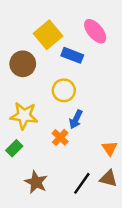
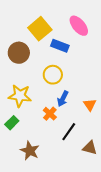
orange triangle: (110, 148) -> (90, 105), moved
black line: (82, 183) -> (69, 132), moved

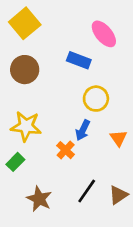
yellow square: (40, 29) -> (25, 23), moved
yellow circle: (53, 75) -> (96, 99), moved
black line: (69, 132) -> (87, 191), moved
brown triangle: (90, 148) -> (118, 195), turned -49

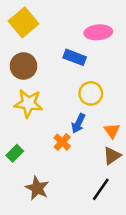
pink ellipse: (104, 34) -> (98, 32), turned -55
yellow star: (26, 126) -> (28, 103), moved
black line: (87, 191) -> (101, 189), moved
brown triangle: (118, 195) -> (112, 156), moved

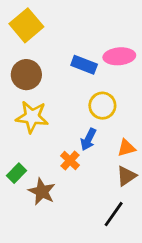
pink ellipse: (98, 32) -> (119, 56), moved
orange triangle: (112, 131) -> (126, 148), turned 49
brown star: (37, 188) -> (42, 191), moved

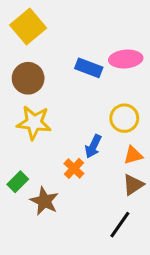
yellow circle: (102, 106) -> (124, 118), moved

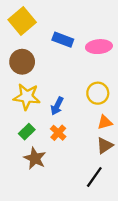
blue rectangle: (89, 68) -> (63, 40), moved
blue arrow: (93, 146) -> (57, 106), moved
green rectangle: (18, 182) -> (27, 132), moved

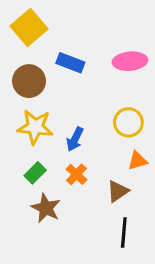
blue rectangle: (63, 40) -> (70, 63), moved
brown triangle: (105, 146) -> (118, 191), moved
black line: (94, 177) -> (124, 233), turned -30

